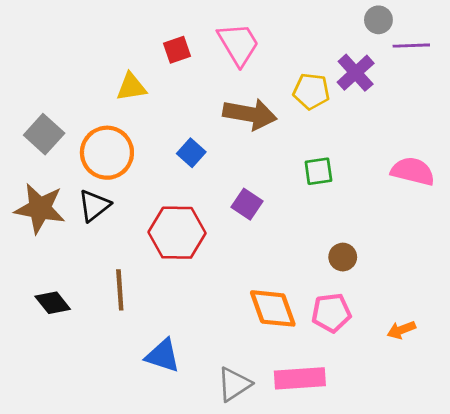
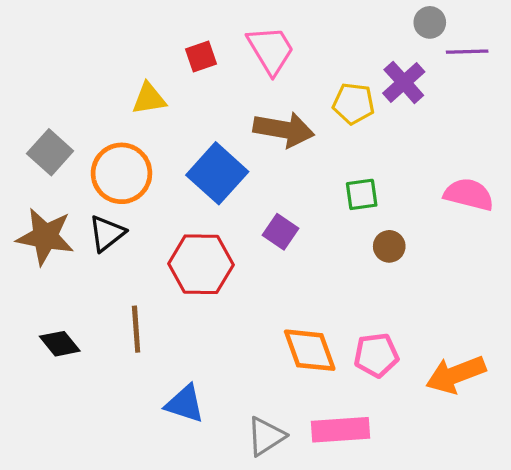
blue square: (191, 153) -> (217, 173), size x1.8
brown circle: (343, 257) -> (389, 246), moved
orange arrow: (401, 330) -> (456, 375), size x1.8

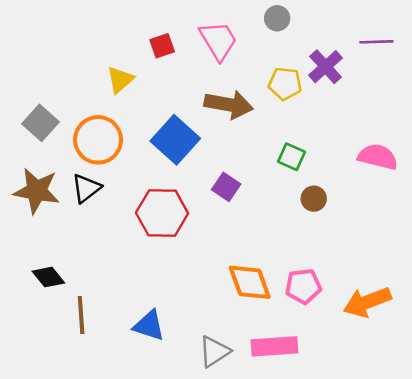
gray circle: (430, 22) -> (277, 18), moved
yellow triangle: (149, 99) -> (120, 80), turned -32
green square: (362, 194) -> (291, 157), turned 32
brown line: (136, 329) -> (81, 315), moved

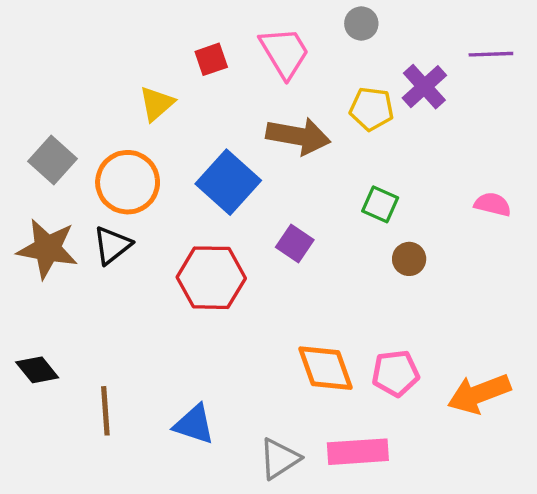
pink semicircle: (378, 157) -> (493, 204), size x0.7
black diamond: (48, 277) -> (37, 370), moved

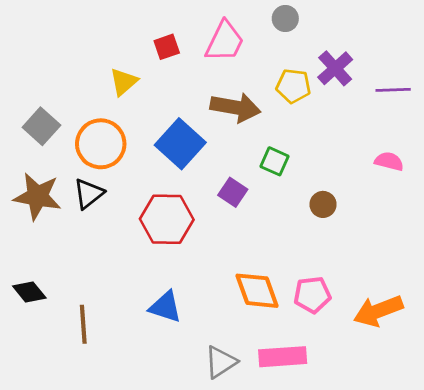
pink trapezoid: (285, 53) -> (225, 41), turned 57
purple line: (491, 54) -> (393, 90), moved
green square: (380, 204) -> (275, 161), moved
blue triangle: (194, 424) -> (165, 307), moved

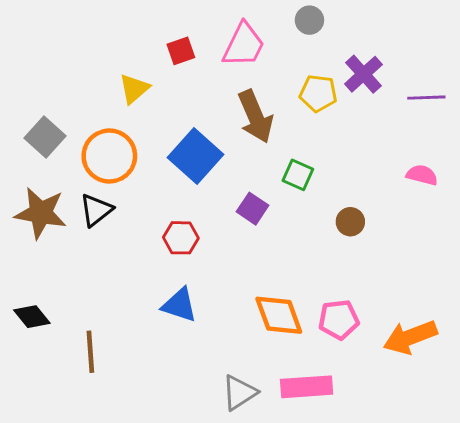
brown arrow: (235, 107) -> (255, 117), turned 57
red hexagon: (167, 219) -> (181, 238), size x0.6
blue triangle: (165, 307) -> (179, 305), moved

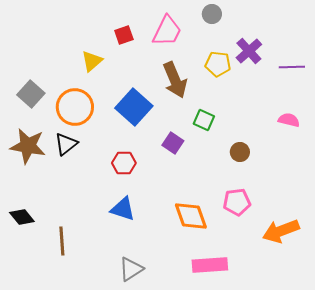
pink pentagon: (339, 320) -> (237, 202), moved
gray triangle: (239, 393) -> (131, 269), moved

